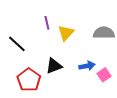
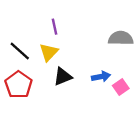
yellow triangle: (66, 33) -> (49, 52), moved
red pentagon: (29, 80) -> (19, 85), moved

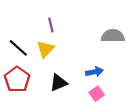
black triangle: (63, 77) -> (59, 83), moved
pink square: (121, 87) -> (97, 94), moved

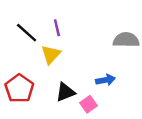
black line: (18, 48) -> (27, 33), moved
pink square: (97, 94) -> (89, 104), moved

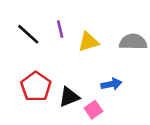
yellow triangle: (51, 54) -> (88, 42), moved, turned 30
red pentagon: (19, 88) -> (36, 87), moved

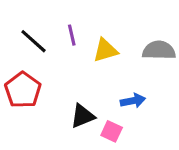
red pentagon: (36, 87) -> (23, 90), moved
pink square: (93, 110) -> (112, 131), turned -30

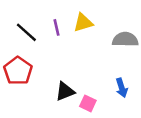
yellow triangle: (105, 50) -> (83, 23), moved
blue arrow: (133, 101) -> (122, 88), moved, turned 84

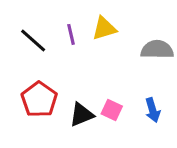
red pentagon: (18, 71) -> (39, 99), moved
pink square: (88, 103) -> (112, 110), moved

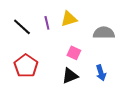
pink square: (112, 110) -> (74, 53), moved
black triangle: (82, 115) -> (70, 76), moved

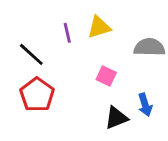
black line: (22, 27) -> (31, 54), moved
black triangle: (70, 76) -> (116, 118), moved

